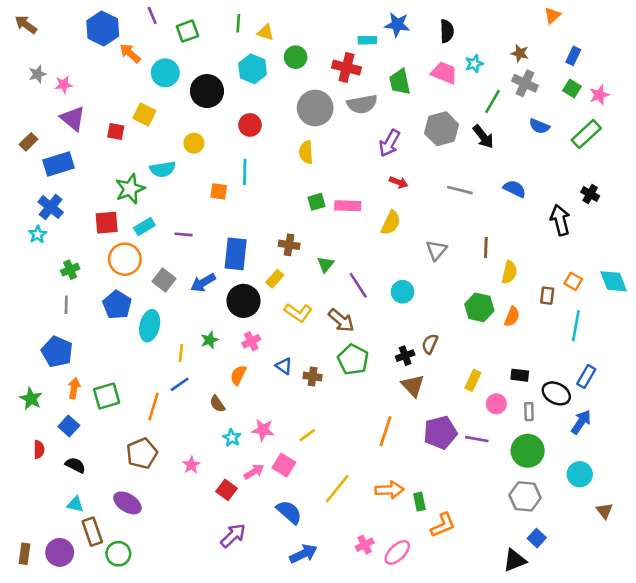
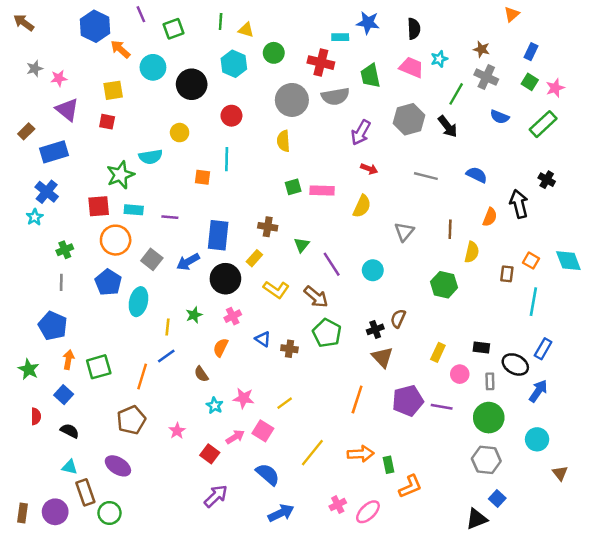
yellow square: (144, 114) -> (113, 90), moved, turned -35
cyan rectangle: (144, 227) -> (134, 210), turned 36
orange semicircle: (512, 317) -> (490, 217), moved

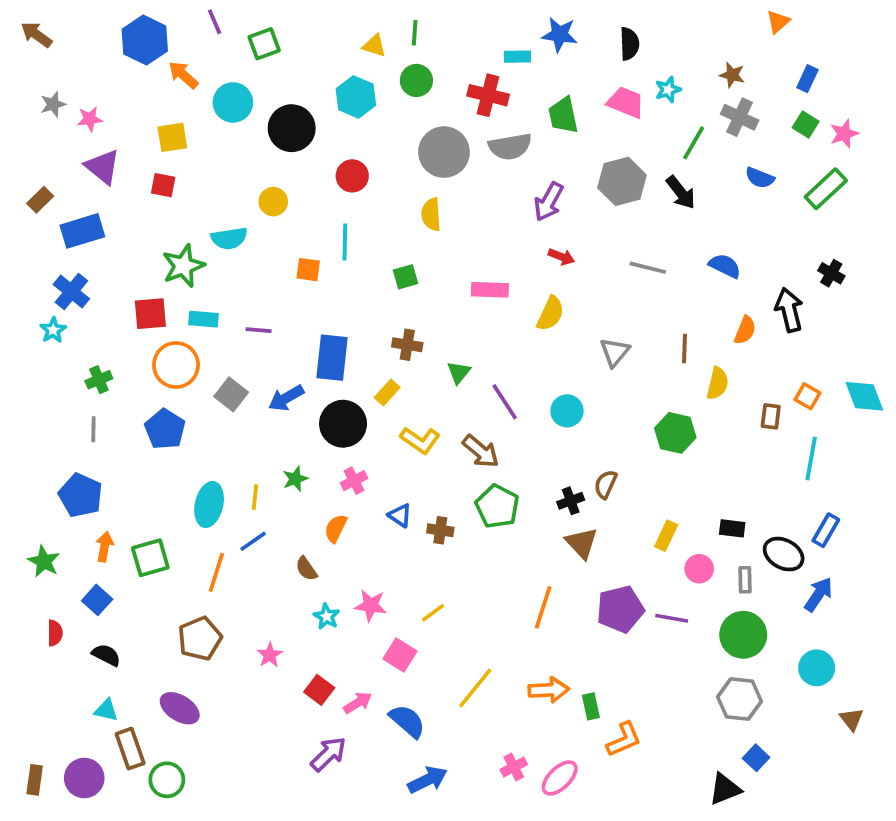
green line: (221, 21) -> (415, 33), moved
green square: (293, 187) -> (405, 277), moved
cyan ellipse: (138, 302) -> (209, 504), moved
pink arrow: (235, 437) -> (358, 703), moved

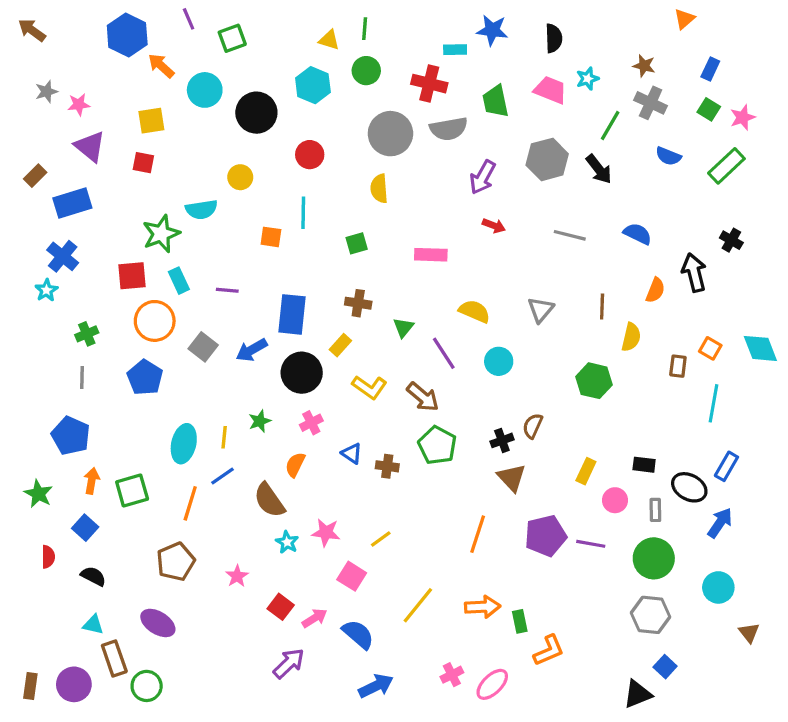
yellow semicircle: (550, 314) -> (474, 311), moved, turned -92
cyan rectangle: (204, 319) -> (179, 281), turned 60
brown semicircle: (306, 569) -> (269, 500), size x1.6

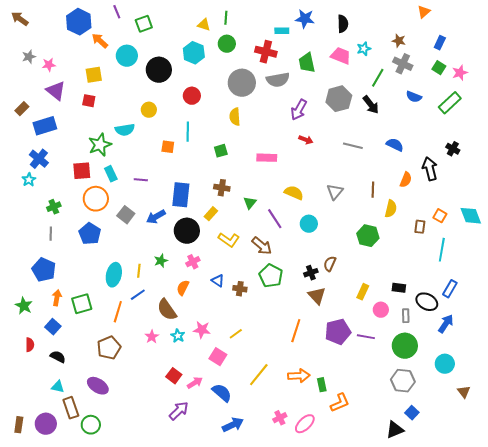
pink star: (237, 576) -> (152, 337), moved

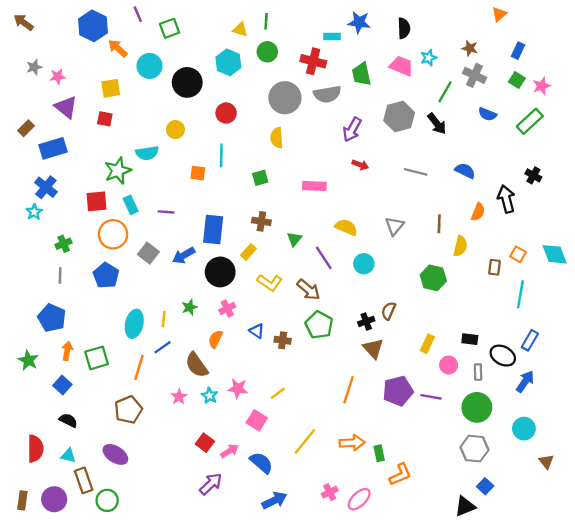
red semicircle: (30, 345) -> (35, 449), moved, size x1.6

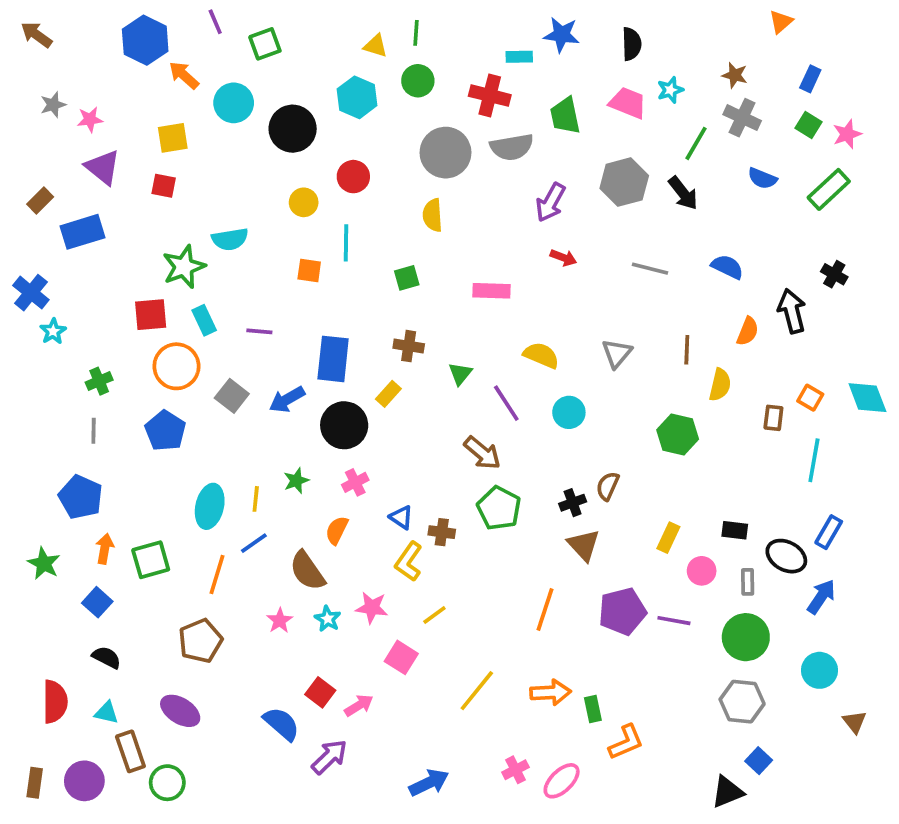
yellow circle: (175, 130) -> (304, 202), moved
blue cross: (46, 187) -> (31, 293), moved
yellow L-shape: (270, 283) -> (409, 562), moved, turned 90
blue semicircle: (261, 463) -> (282, 724), moved

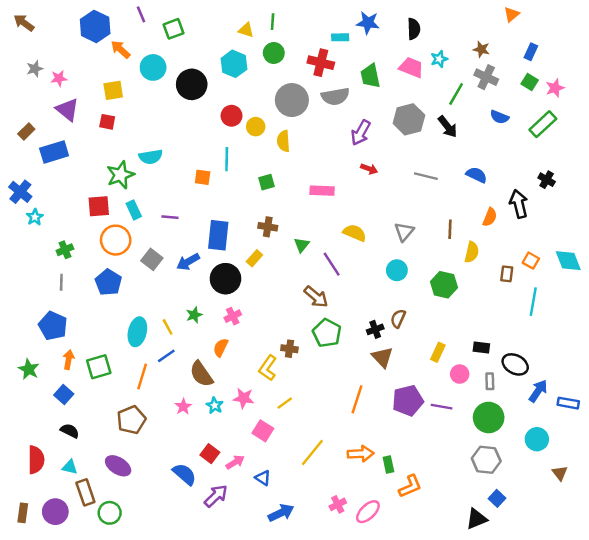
yellow circle: (304, 202) -> (256, 127), moved
cyan circle: (569, 412) -> (397, 270), moved
yellow line: (256, 499) -> (168, 327), turned -35
blue triangle: (401, 517) -> (263, 478), moved
blue rectangle: (829, 532) -> (568, 403), moved, turned 70

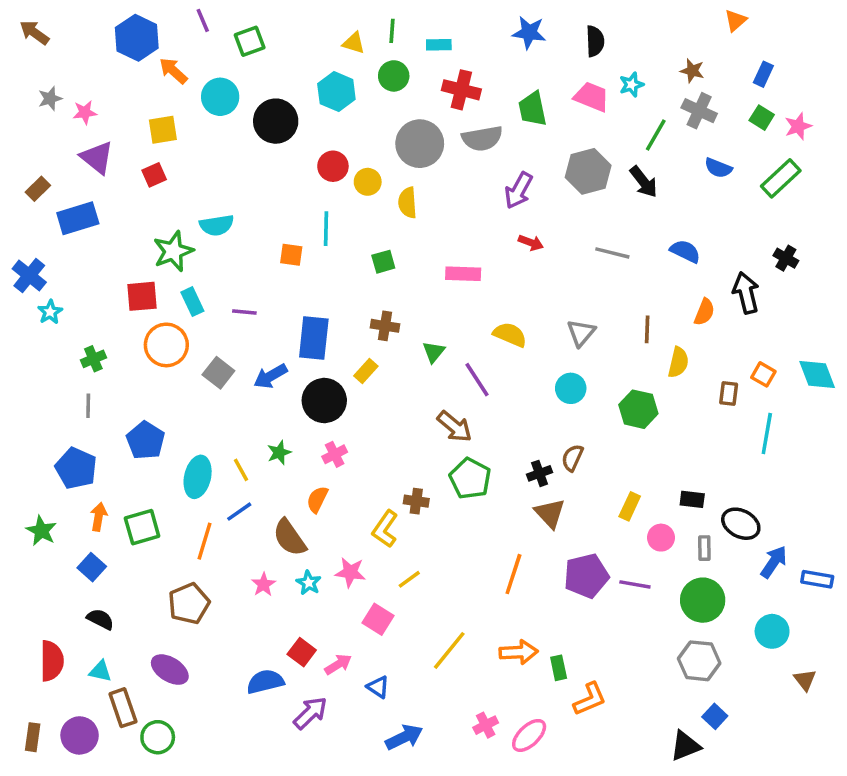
cyan rectangle: (340, 37) -> (439, 45), moved
red square: (107, 122) -> (154, 175), turned -35
blue pentagon: (108, 282) -> (145, 440), moved
blue semicircle: (184, 474) -> (265, 682), turned -55

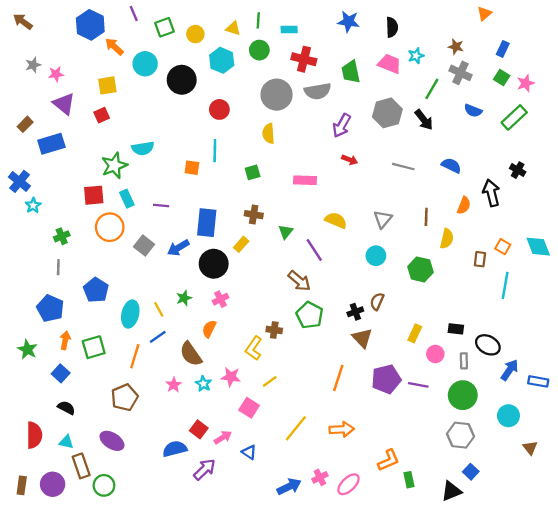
yellow circle: (368, 182) -> (195, 34), moved
green rectangle: (559, 668) -> (409, 480), moved
blue arrow: (404, 737) -> (289, 487), moved

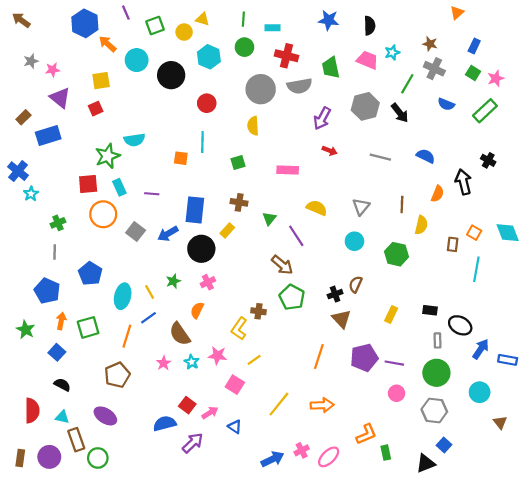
yellow triangle: (233, 28) -> (202, 19), moved
pink circle: (435, 354) -> (397, 393), moved

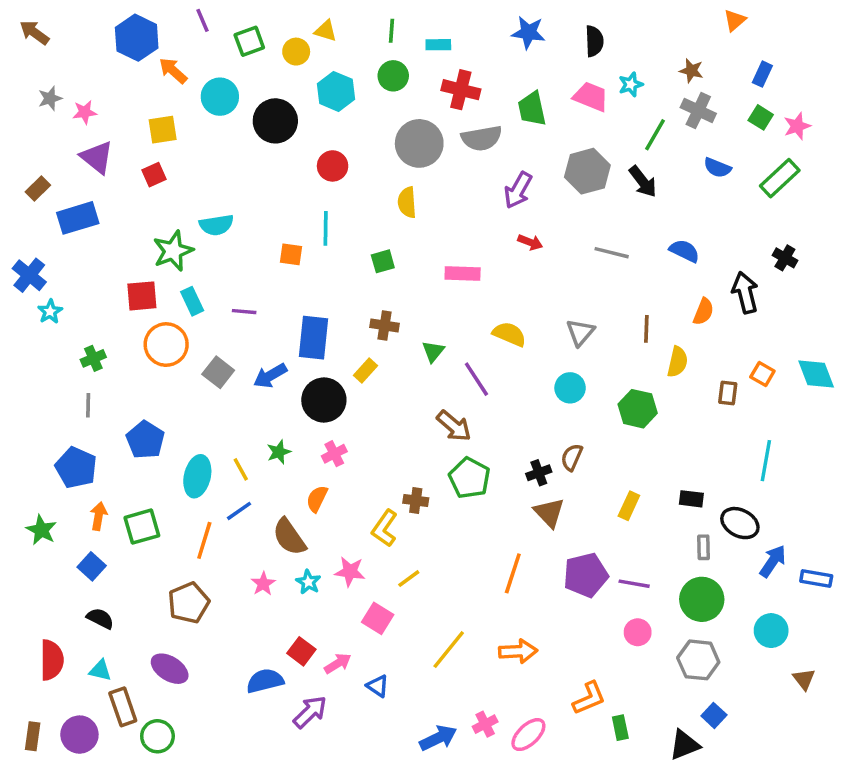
cyan line: (476, 269) -> (766, 461), moved

